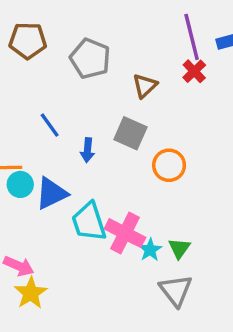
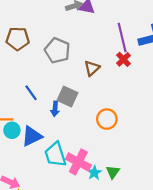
gray square: (130, 133) -> (68, 96), moved

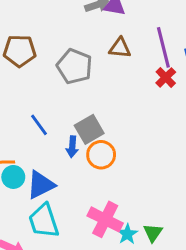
brown triangle: (92, 68) -> (120, 48), moved, turned 49
gray square: (68, 96) -> (89, 129), turned 36
orange circle: (107, 119) -> (101, 155), moved
cyan trapezoid: (55, 155) -> (44, 221), moved

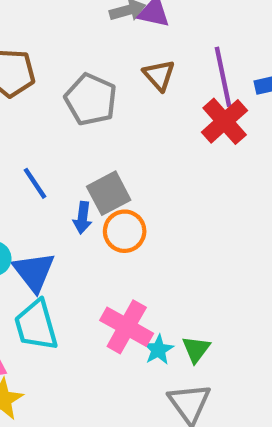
brown triangle: (120, 48) -> (159, 75), turned 40
red cross: (166, 77) -> (225, 121), size x1.5
blue triangle: (41, 185) -> (34, 272), turned -44

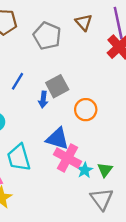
blue line: (35, 183) -> (17, 81), turned 66
orange circle: (125, 231) -> (86, 110), moved
blue triangle: (34, 272) -> (57, 139), moved, turned -35

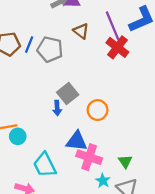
blue line: (17, 81) -> (29, 45), moved
cyan star: (85, 170) -> (103, 181), moved

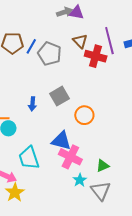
red cross: (117, 47) -> (96, 56), moved, turned -30
blue arrow: (57, 108) -> (32, 104), moved
green triangle: (125, 161) -> (103, 166), turned 32

